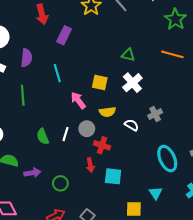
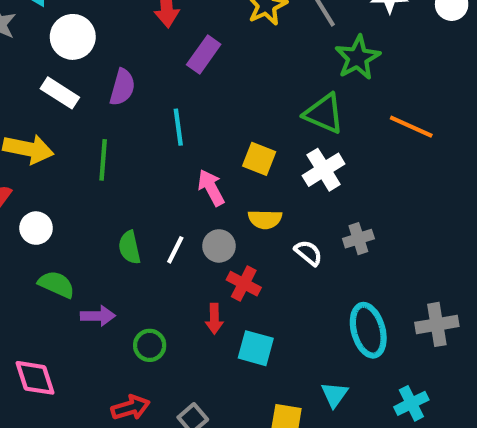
green star: (175, 19) -> (358, 58), moved
green triangle: (128, 55) -> (324, 114), size x1.5

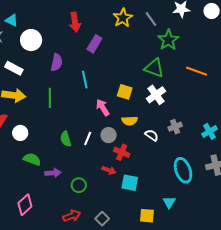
white rectangle: (60, 93) -> (14, 68), moved
red arrow: (214, 319) -> (109, 170), turned -64
pink diamond: (35, 378) -> (25, 205), turned 70
cyan cross: (411, 403) -> (210, 131), moved

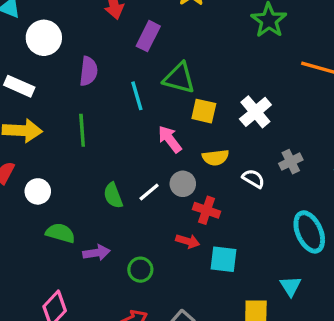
green triangle: (154, 68) -> (179, 78), moved
white line: (88, 138) -> (149, 192), turned 32

